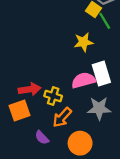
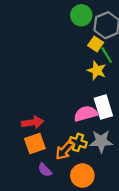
yellow star: (83, 42) -> (97, 71), moved, turned 30
yellow cross: (53, 96) -> (78, 142), moved
orange square: (19, 111) -> (35, 143), moved

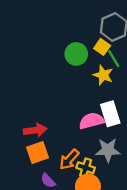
green circle: (81, 15) -> (76, 54), moved
yellow cross: (78, 142) -> (86, 168), moved

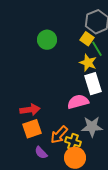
green circle: (76, 54) -> (47, 40), moved
white rectangle: (110, 114) -> (93, 84), moved

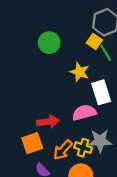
yellow star: (88, 63) -> (80, 72), moved
red arrow: (30, 110) -> (48, 122), moved
yellow cross: (73, 142) -> (83, 148), moved

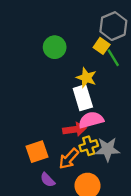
white rectangle: (101, 92) -> (83, 98), moved
red arrow: (48, 122) -> (75, 129), moved
yellow cross: (83, 148) -> (89, 146), moved, turned -36

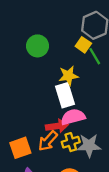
yellow star: (86, 78) -> (68, 76), turned -30
orange arrow: (69, 159) -> (48, 141), moved

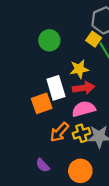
white rectangle: (65, 95) -> (56, 88), moved
red arrow: (57, 126) -> (84, 88), moved
orange square: (20, 148) -> (42, 103), moved

